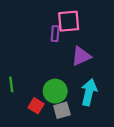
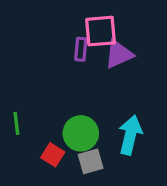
purple triangle: (81, 56) -> (119, 54), moved

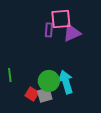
cyan arrow: (130, 135) -> (66, 82), moved, turned -30
gray square: (91, 161) -> (45, 95), moved

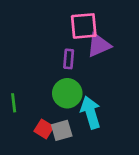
purple rectangle: (49, 30) -> (69, 59), moved
green circle: (49, 81) -> (67, 93), moved

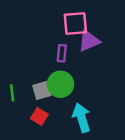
cyan arrow: (91, 112) -> (82, 118), moved
gray square: (62, 130) -> (42, 90), moved

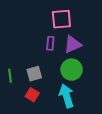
purple triangle: (89, 41) -> (73, 44), moved
green circle: (60, 84) -> (72, 70), moved

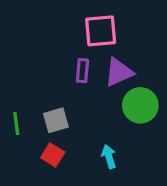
green circle: (72, 70) -> (140, 105), moved
cyan arrow: (66, 96) -> (109, 157), size x0.6

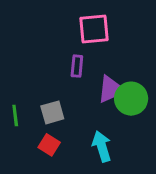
purple triangle: (119, 72) -> (111, 89), moved
cyan arrow: (109, 157) -> (102, 146), size x1.4

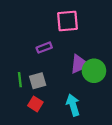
purple rectangle: (77, 66) -> (44, 48), moved, turned 64
green line: (15, 116) -> (20, 80), moved

